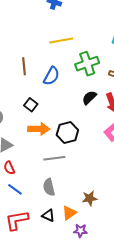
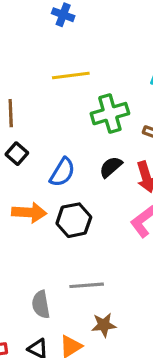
blue semicircle: (51, 76) -> (62, 172), moved
black square: (31, 105) -> (17, 154), moved
gray line: (54, 158) -> (87, 285), moved

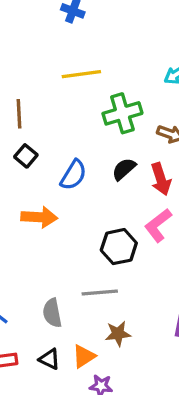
black hexagon: (74, 220) -> (119, 247), moved

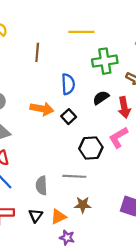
black square: (26, 156) -> (69, 117), moved
blue semicircle: (73, 175) -> (68, 84), moved, turned -42
orange arrow: (39, 217) -> (42, 109), moved
black triangle: (50, 359) -> (36, 215), turned 32

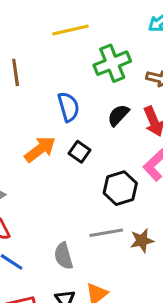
orange arrow: (42, 109) -> (40, 149), turned -35
brown star: (83, 205) -> (142, 241), moved

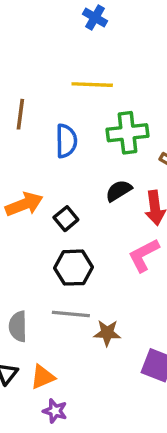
blue semicircle: (68, 107) -> (66, 141), moved
black hexagon: (120, 188) -> (73, 268), moved

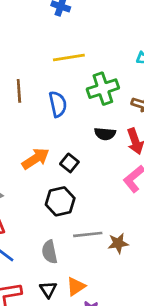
black semicircle: (119, 191) -> (105, 134), turned -132
black hexagon: (73, 268) -> (60, 201), moved

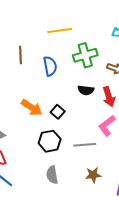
orange arrow: (36, 159) -> (32, 108), turned 65
gray line: (88, 234) -> (85, 145), moved
gray semicircle: (50, 252) -> (52, 175), moved

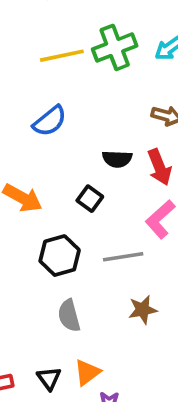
green cross: (85, 55) -> (115, 47), moved
blue semicircle: (50, 66) -> (50, 121), turned 66
black square: (58, 112) -> (90, 199), moved

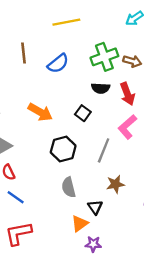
green cross: (115, 47) -> (104, 57), moved
gray line: (123, 257) -> (104, 150), turned -60
black triangle: (49, 378) -> (95, 207), moved

